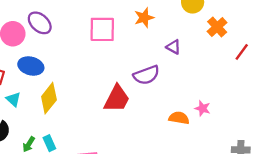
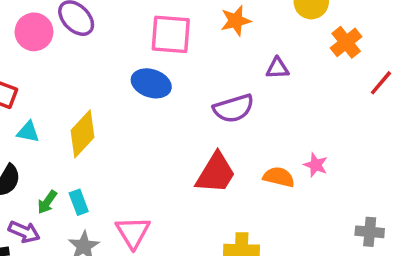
purple triangle: (173, 47) -> (278, 68), turned -35
blue ellipse: (31, 66) -> (151, 83), moved
cyan triangle: (13, 99) -> (28, 132), turned -35
red trapezoid: (117, 99) -> (216, 173), moved

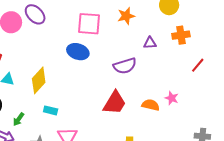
orange cross: (346, 42) -> (181, 35), moved, turned 30
red line: (381, 83) -> (198, 65), moved
cyan rectangle: (79, 202) -> (51, 110), moved, turned -56

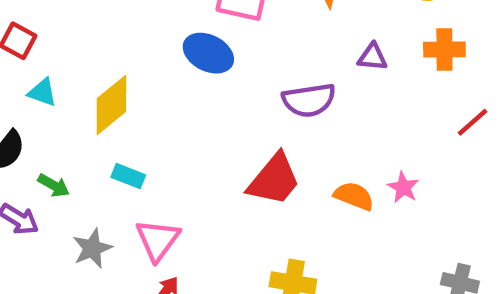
green arrow: (19, 119) -> (54, 185), turned -104

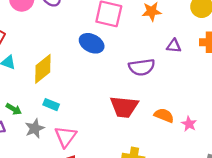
red trapezoid: (274, 180) -> (124, 107), turned 56
pink star: (403, 187) -> (189, 124), moved
gray star: (92, 248) -> (35, 128), moved

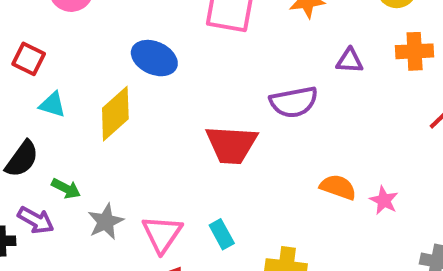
blue ellipse: (92, 43) -> (154, 58), moved
cyan rectangle: (51, 105) -> (222, 234), moved, turned 42
red trapezoid: (124, 107) -> (231, 145), moved

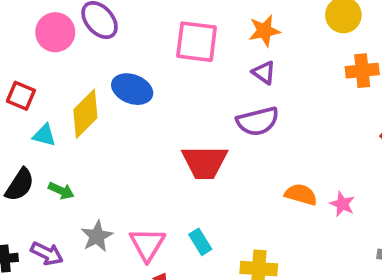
purple triangle: (350, 61) -> (264, 73), moved, turned 35
yellow diamond: (115, 114) -> (85, 114), moved
green arrow: (66, 188) -> (61, 191), moved
purple arrow: (36, 220) -> (47, 253), moved

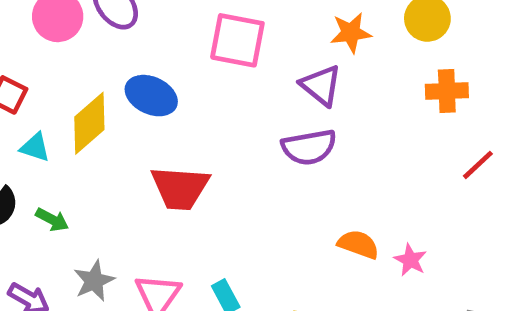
orange star: (264, 31) -> (351, 33), moved
purple triangle: (264, 73) -> (321, 85), size x1.4
red trapezoid: (205, 162) -> (180, 188), moved

